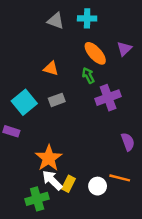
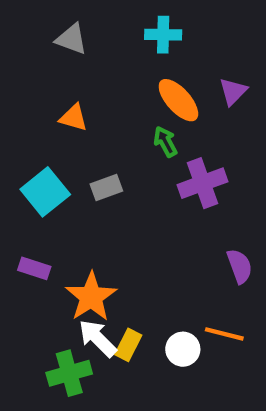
gray triangle: (56, 21) -> (71, 39), moved
orange triangle: (51, 68) -> (74, 118), moved
purple rectangle: (11, 131) -> (34, 268), moved

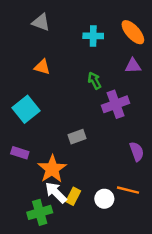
cyan cross: (163, 35) -> (93, 36), moved
purple triangle: (233, 91) -> (133, 66), moved, turned 42
orange ellipse: (178, 100) -> (133, 32), moved
gray rectangle: (106, 188) -> (77, 137), moved

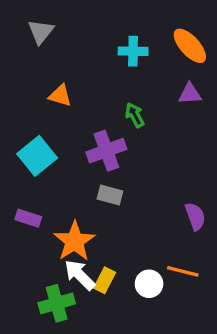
gray triangle: (41, 22) -> (41, 32), moved, turned 48
purple cross: (116, 104) -> (106, 151), moved
gray rectangle: (77, 137) -> (110, 195), turned 35

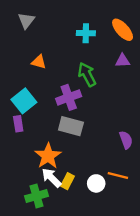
green arrow: (135, 115) -> (87, 74), size x1.5
gray rectangle: (110, 195) -> (71, 126), size x1.5
purple rectangle: (28, 218) -> (18, 124), moved, turned 63

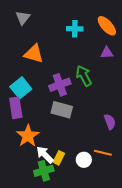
orange triangle: (39, 62) -> (34, 54), size x1.5
green arrow: (87, 74) -> (84, 76), moved
purple rectangle: (18, 124) -> (16, 108), size x1.5
orange star: (48, 156) -> (28, 136), moved
green cross: (37, 196) -> (44, 171), moved

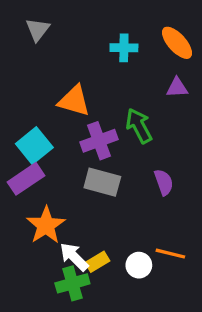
orange triangle: (34, 54) -> (74, 101), moved
purple rectangle: (16, 108) -> (26, 179), turned 65
purple semicircle: (110, 122) -> (164, 182), moved
yellow rectangle: (59, 158) -> (97, 262), turned 32

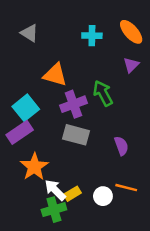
gray triangle: (38, 30) -> (29, 33), moved, turned -36
purple triangle: (177, 88) -> (131, 65), turned -42
purple semicircle: (164, 182) -> (121, 146), moved

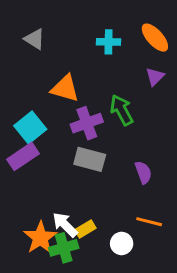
orange star: (34, 167) -> (40, 238), moved
white circle: (103, 196) -> (122, 243), moved

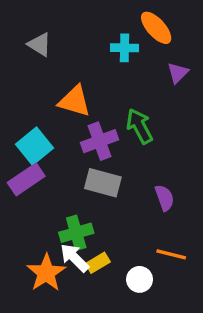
orange ellipse: (155, 38) -> (156, 28), moved
purple triangle: (155, 77) -> (178, 73), moved
green cross: (64, 248) -> (76, 233), moved

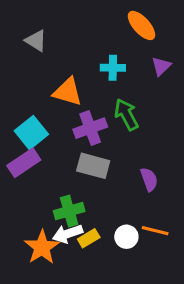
cyan cross: (125, 48) -> (113, 68), moved
white arrow: (75, 258) -> (68, 234), turned -64
white circle: (140, 279) -> (126, 237), moved

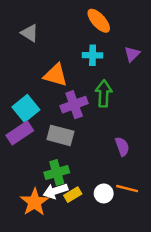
orange ellipse: (142, 25) -> (99, 21), moved
green arrow: (126, 114) -> (104, 94), turned 30
gray rectangle: (93, 166) -> (60, 135), moved

